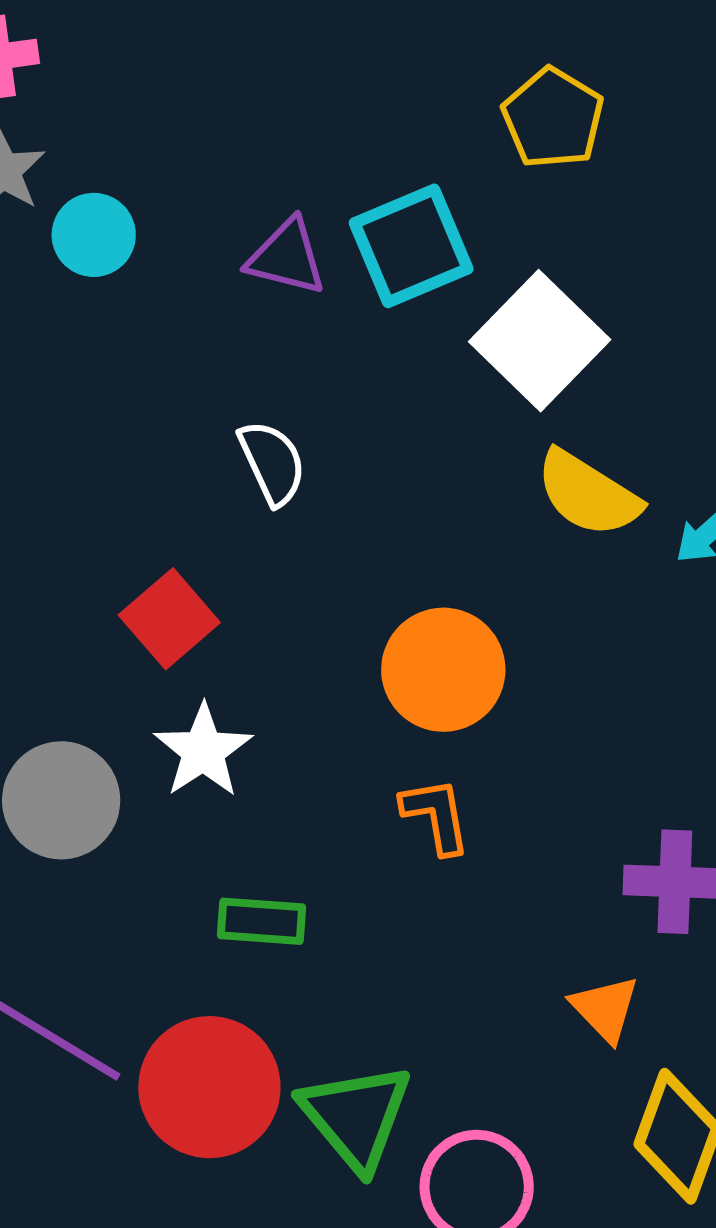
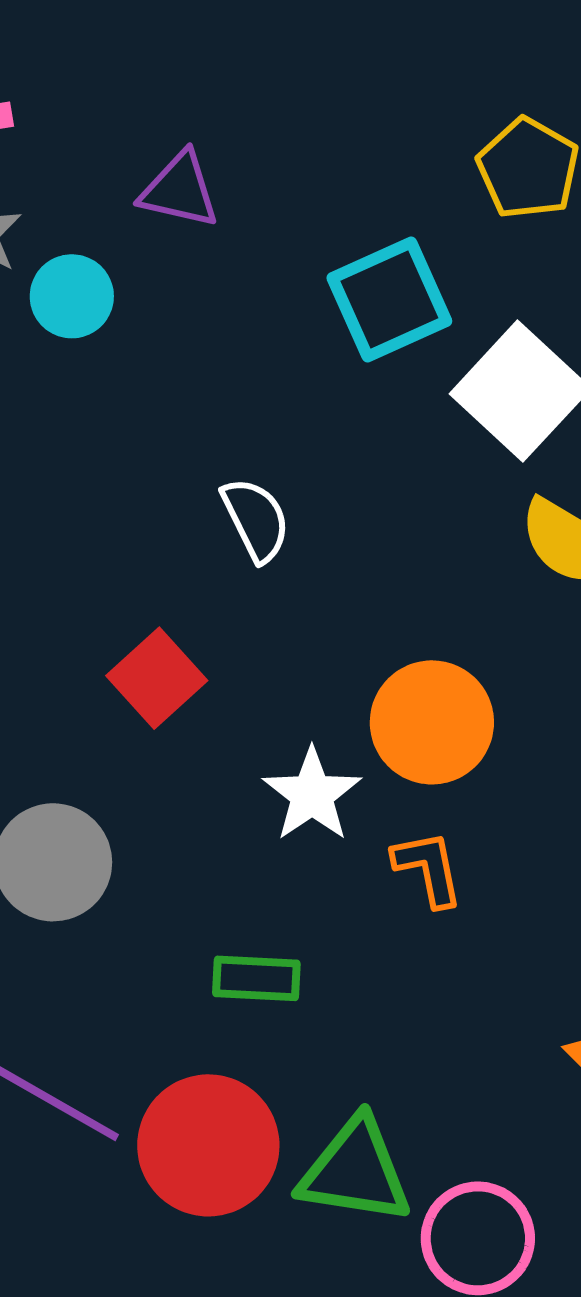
purple triangle: (287, 257) -> (180, 190), moved
white star: (203, 751) -> (312, 795), moved
green triangle: (356, 1116) -> (355, 1171), turned -40

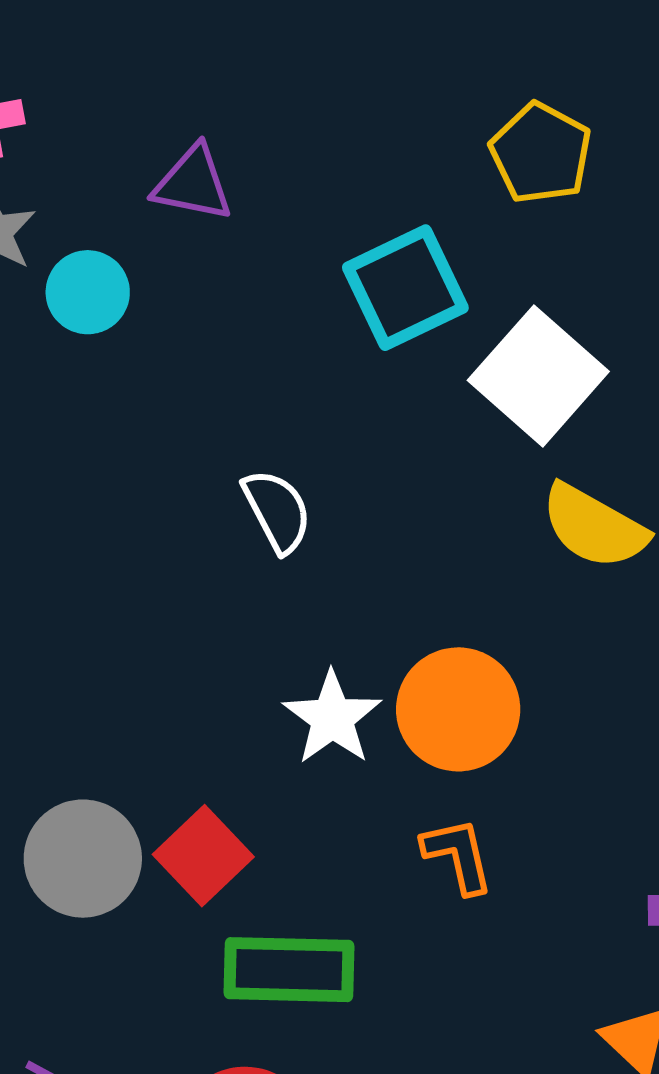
red square: (157, 678) -> (203, 856), moved
white star: (312, 795) -> (332, 718), moved
green rectangle: (256, 978) -> (289, 970), size x1.5

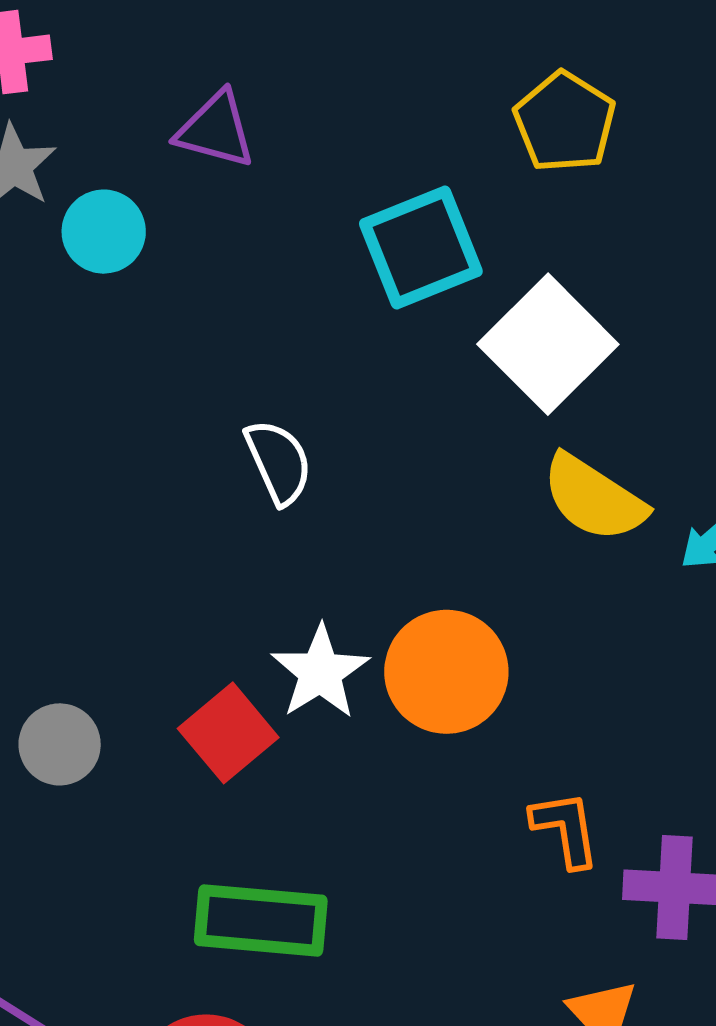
orange L-shape: (458, 855) -> (565, 829), moved
red square: (203, 856) -> (228, 733), moved
gray circle: (83, 859) -> (60, 744), moved, size x0.7

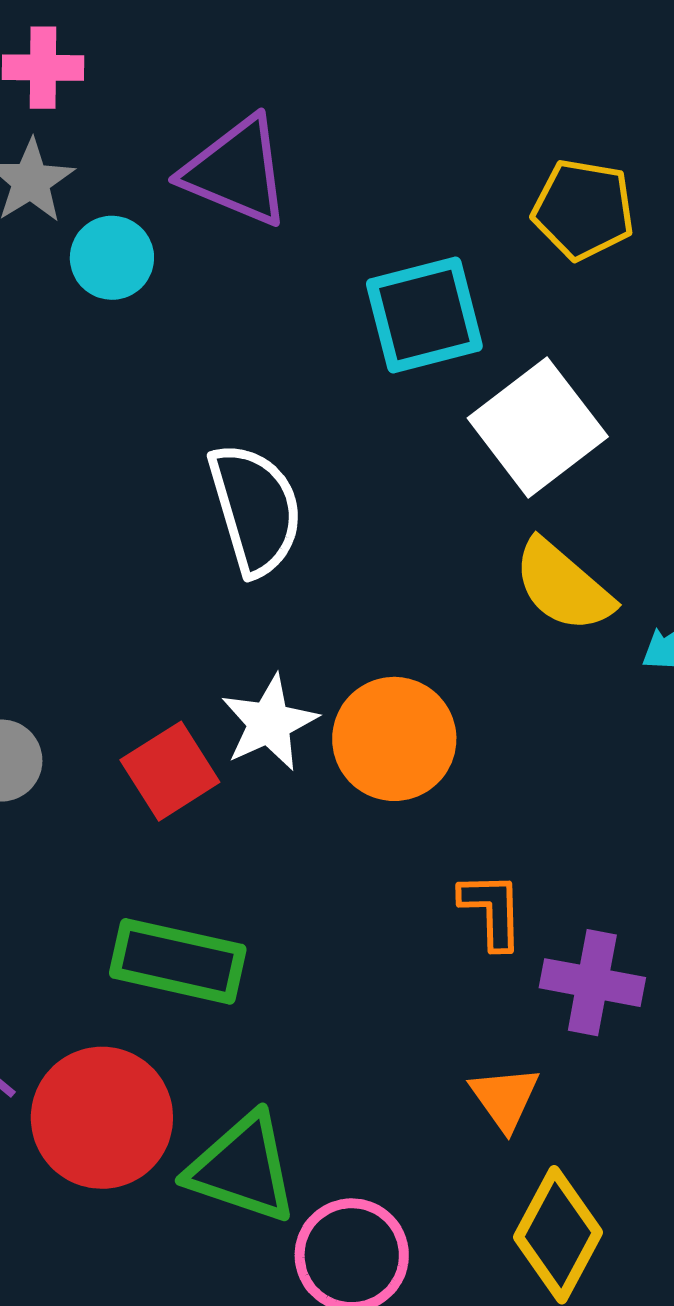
yellow pentagon: (565, 122) -> (583, 209), turned -30
purple triangle: (216, 130) -> (236, 171), size x1.4
white semicircle: (279, 462) -> (255, 509), size x1.5

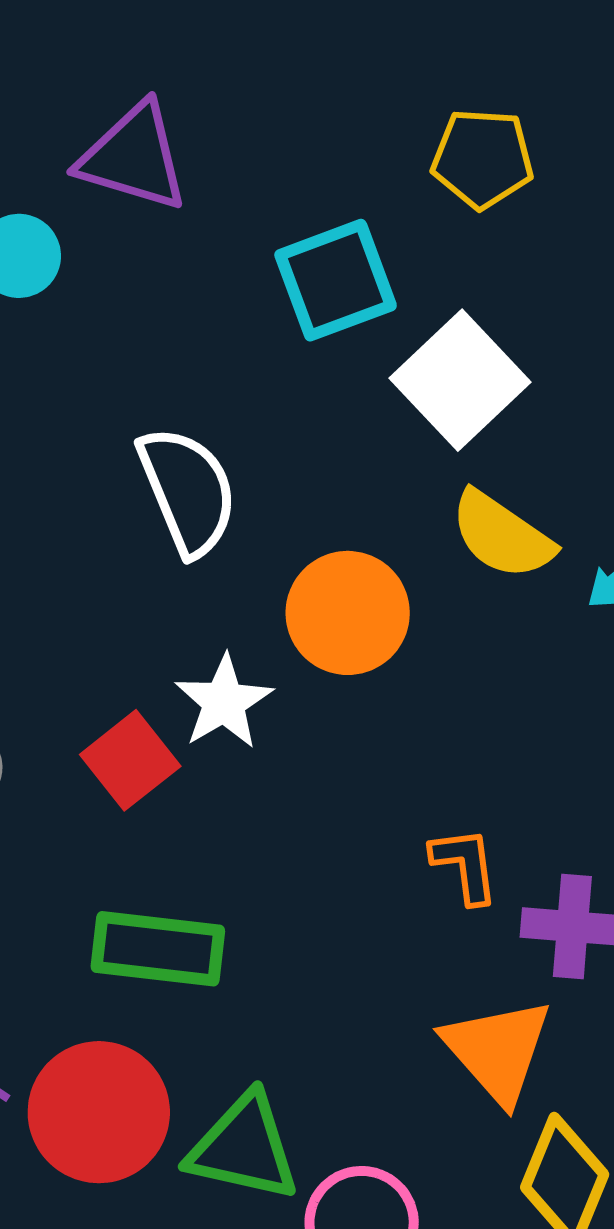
orange circle: (394, 739) -> (348, 613), moved
orange triangle: (505, 1098) -> (497, 1050), size x1.6

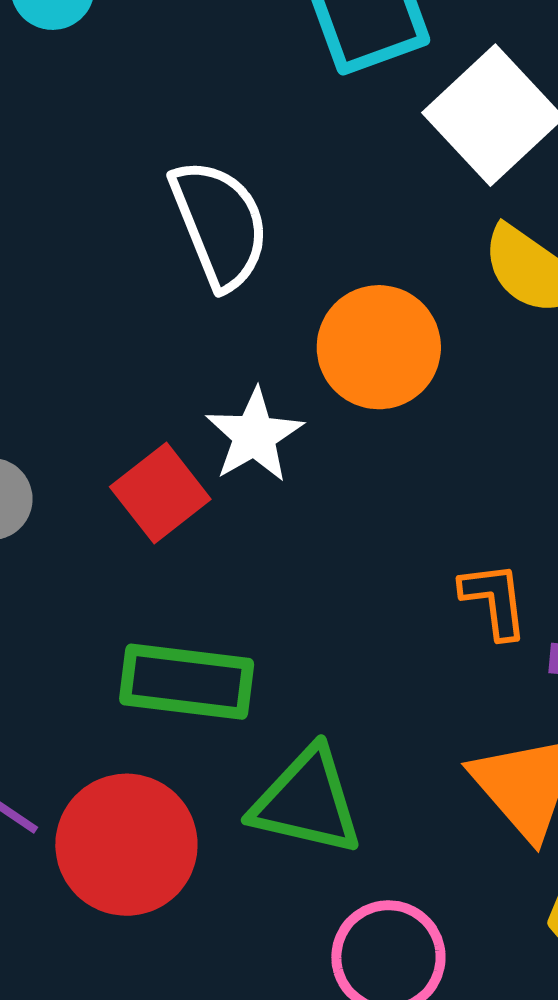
green triangle: (244, 1148) -> (307, 802), moved

